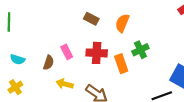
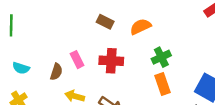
orange semicircle: (122, 23) -> (141, 27), turned 42
orange rectangle: (121, 64) -> (162, 84), moved

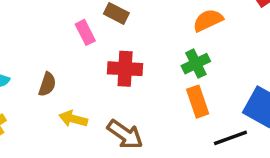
orange semicircle: (141, 27) -> (208, 20), moved
pink rectangle: (77, 60) -> (85, 32), moved

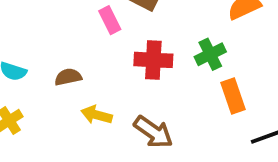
green cross: (196, 64) -> (210, 54), moved
brown semicircle: (47, 84) -> (68, 77), turned -120

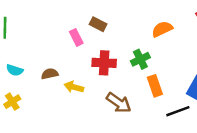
yellow arrow: (96, 115) -> (74, 87), moved
brown arrow: (153, 132) -> (119, 103), moved

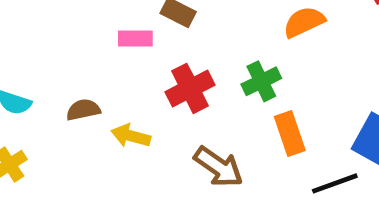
pink rectangle: (76, 37) -> (135, 39), turned -63
red cross: (104, 63) -> (190, 88), turned -30

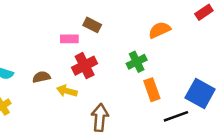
red cross: (190, 88) -> (85, 66), moved
brown arrow: (219, 167) -> (100, 118), moved, turned -120

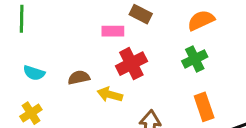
orange semicircle: (159, 30) -> (201, 20), moved
orange rectangle: (152, 90) -> (204, 107), moved

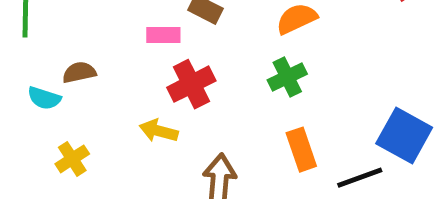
brown semicircle: (79, 78) -> (79, 72), moved
yellow cross: (31, 113) -> (72, 159), moved

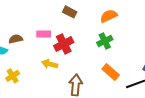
pink rectangle: (163, 35) -> (44, 34), moved
orange rectangle: (301, 150) -> (111, 72), turned -30

